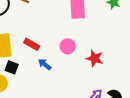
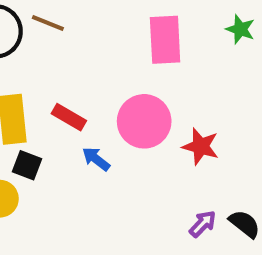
pink circle: (68, 46) -> (144, 121), size x1.6

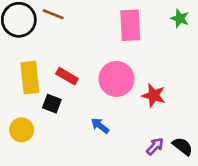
blue arrow: (96, 159) -> (100, 126), moved
black square: (27, 165) -> (52, 104), moved

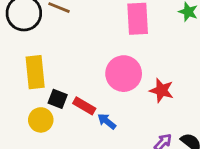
red rectangle: (67, 76) -> (84, 106), moved
yellow circle: (22, 130) -> (41, 120), moved

